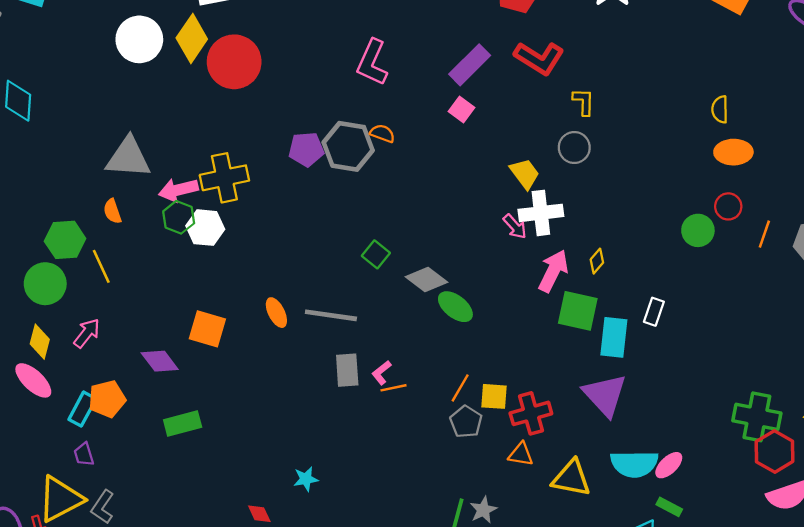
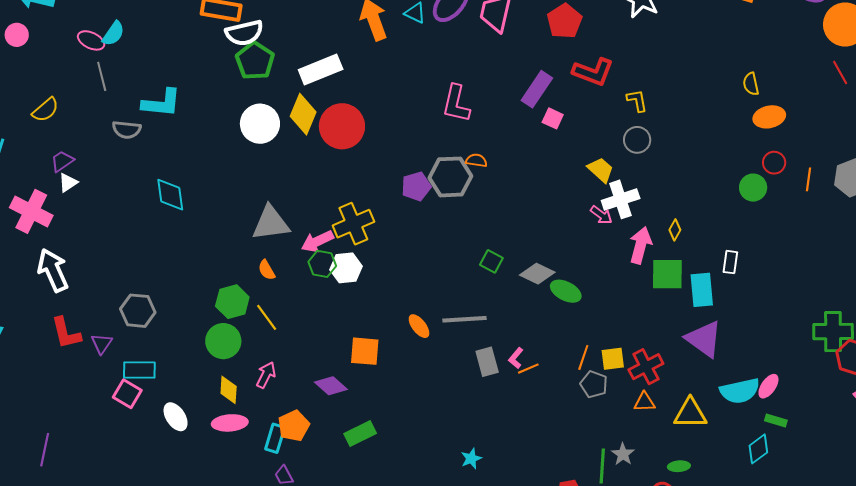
pink square: (462, 109) -> (553, 118), moved
pink ellipse: (33, 380) -> (230, 423), turned -36

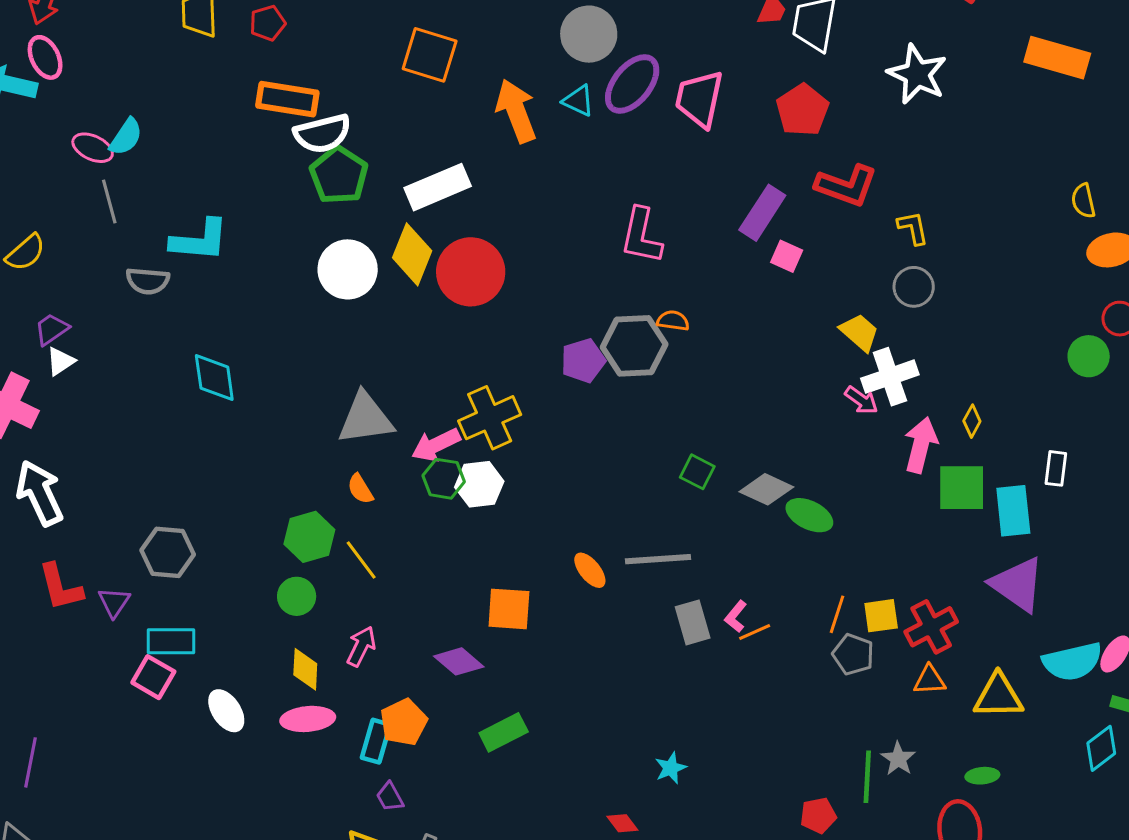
green circle: (223, 341) -> (297, 596), size x0.7

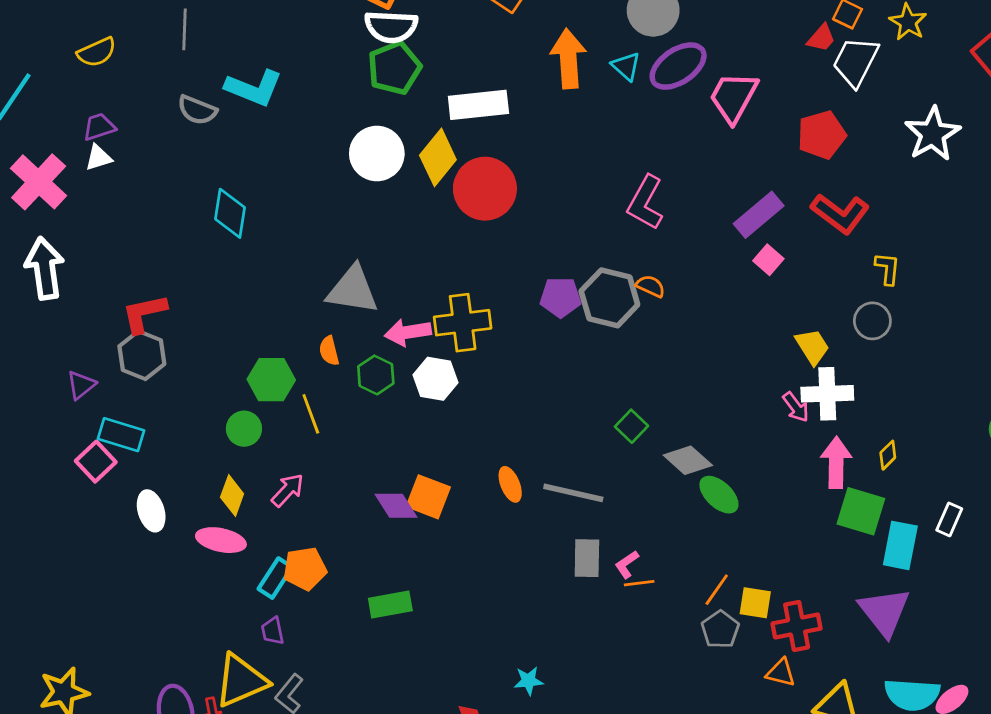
pink arrow: (921, 445) -> (836, 462), turned -30
green hexagon: (444, 479) -> (376, 375), moved
red L-shape: (60, 587) -> (144, 313), moved, turned 75
purple diamond: (459, 661) -> (396, 506), moved

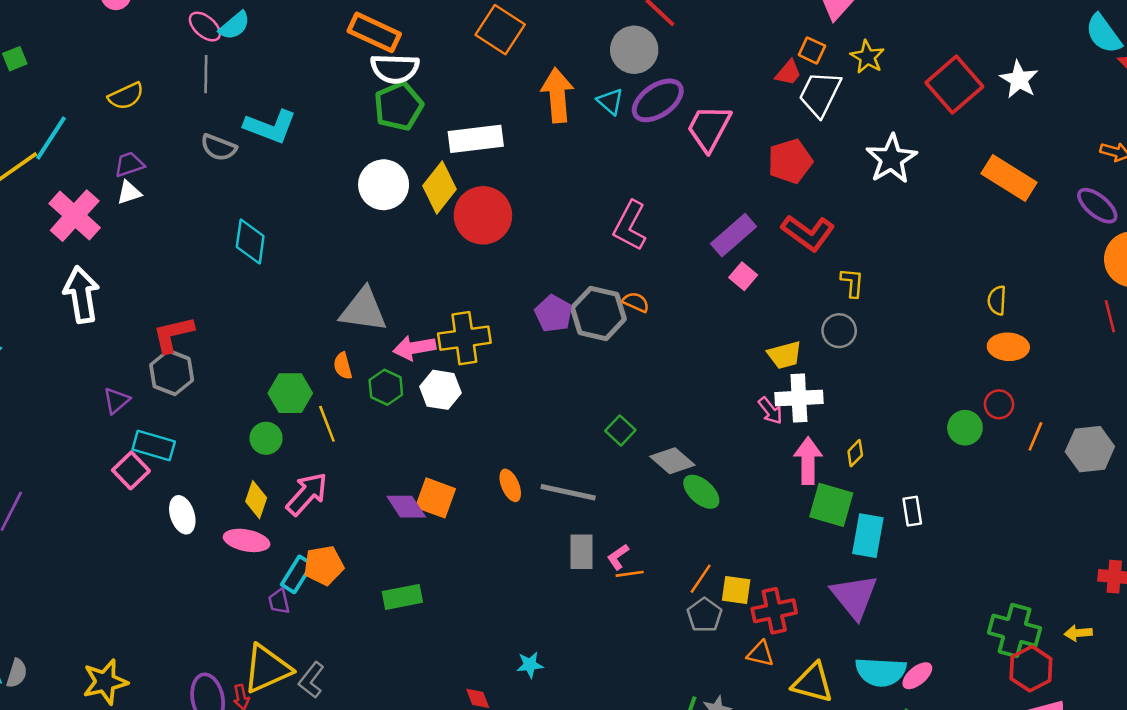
purple pentagon: (560, 297) -> (554, 314), turned 30
yellow trapezoid: (812, 347) -> (785, 355), turned 108
pink arrow: (288, 490) -> (307, 494), size x1.4
white rectangle: (949, 519) -> (912, 511), turned -32
purple trapezoid: (273, 631) -> (279, 601), moved

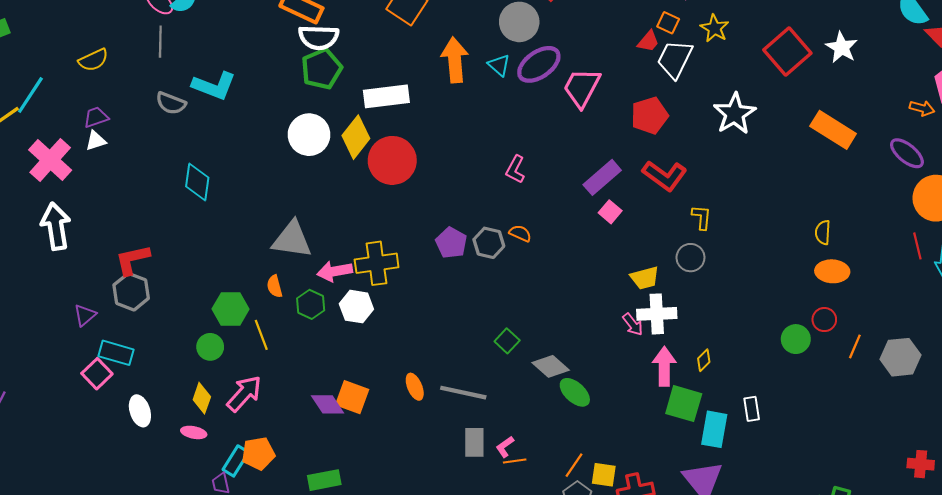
pink L-shape: (630, 226) -> (515, 169), size x0.7
gray hexagon: (598, 313) -> (489, 243), size x0.7
pink ellipse: (247, 540) -> (194, 432), size x0.7

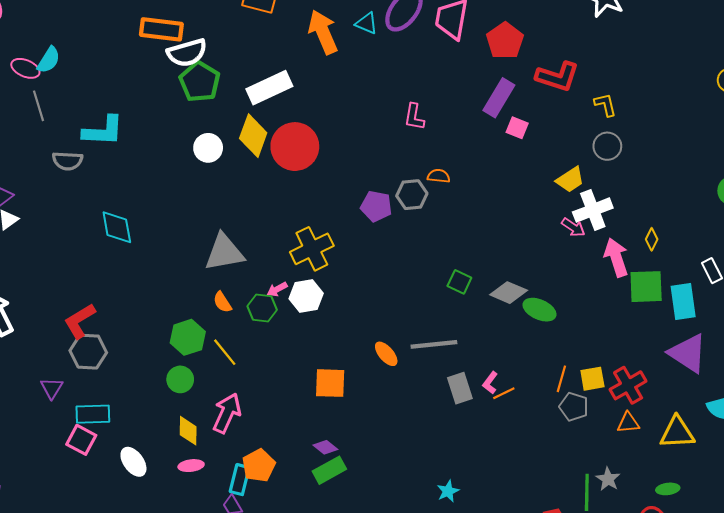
red pentagon: (650, 116) -> (505, 41), moved
white circle: (309, 135) -> (208, 148), size x0.7
pink arrow: (335, 271) -> (277, 289), moved, size x0.6
purple diamond: (327, 404) -> (325, 447), moved, size x0.7

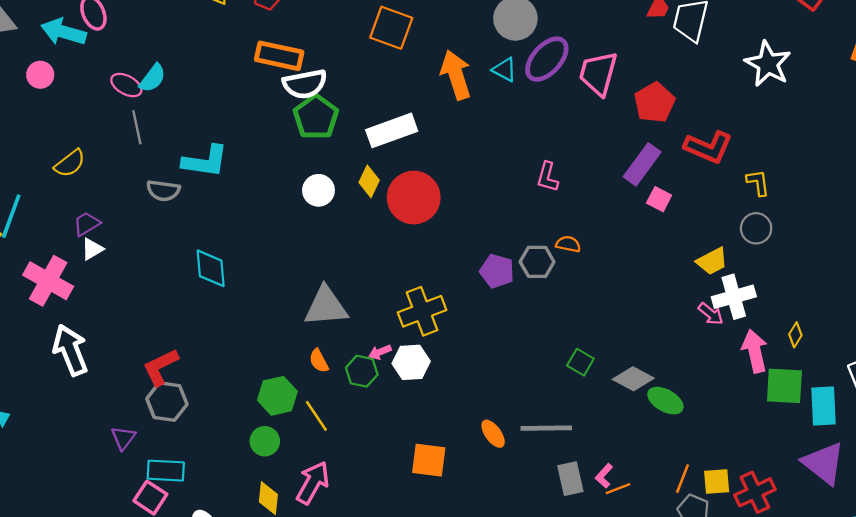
yellow diamond: (253, 136) -> (369, 181), size x0.7

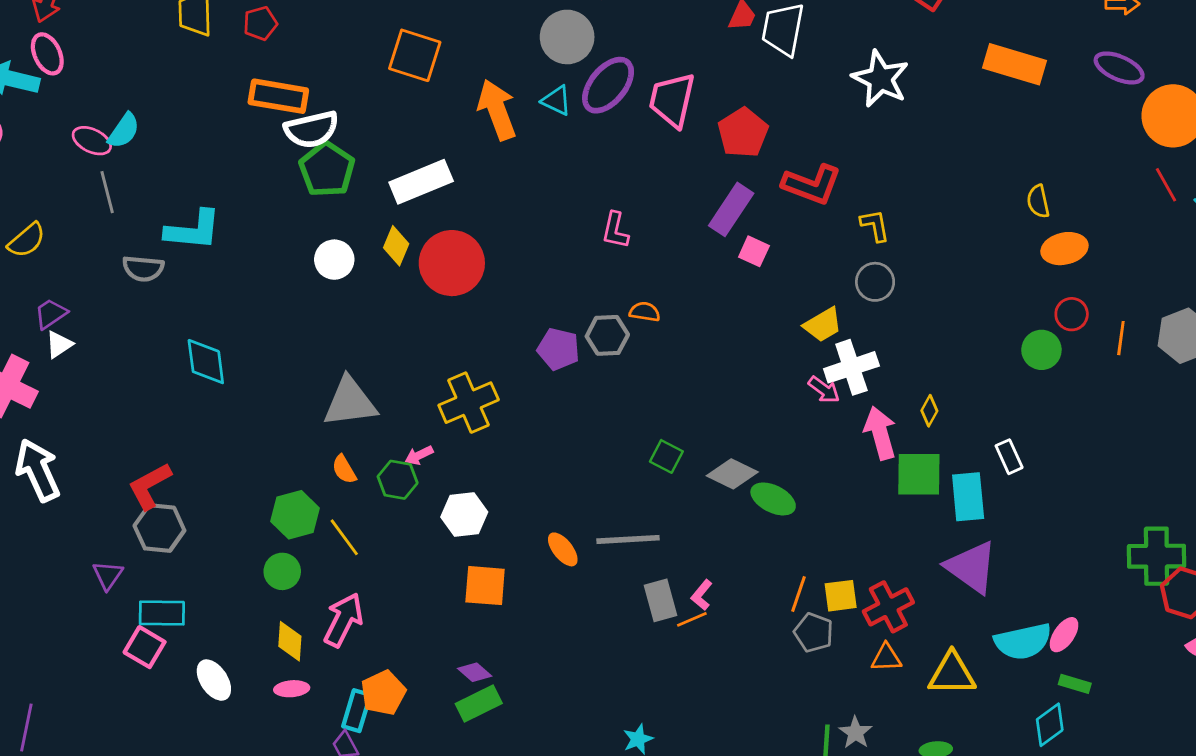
white hexagon: (411, 362) -> (464, 514), moved
orange line: (618, 489) -> (692, 619), moved

